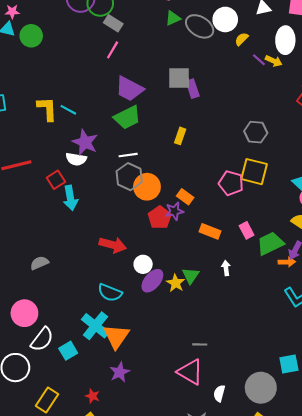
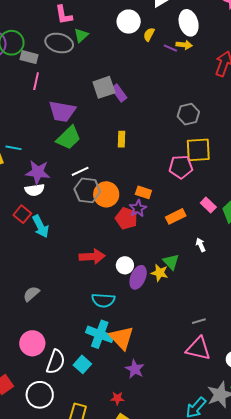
gray ellipse: (200, 26) -> (59, 43), moved
orange rectangle: (210, 231) -> (176, 216), turned -30

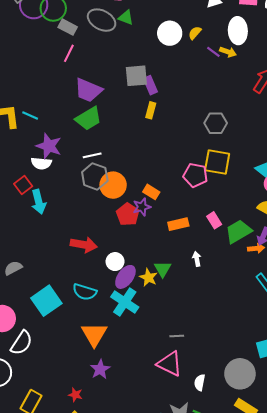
white circle: (129, 22) -> (170, 33), moved
green triangle: (81, 35) -> (126, 18), turned 49
yellow rectangle: (122, 139) -> (151, 110), moved
cyan cross: (100, 334) -> (125, 302), moved
cyan square: (82, 364) -> (46, 301), moved, size x1.6

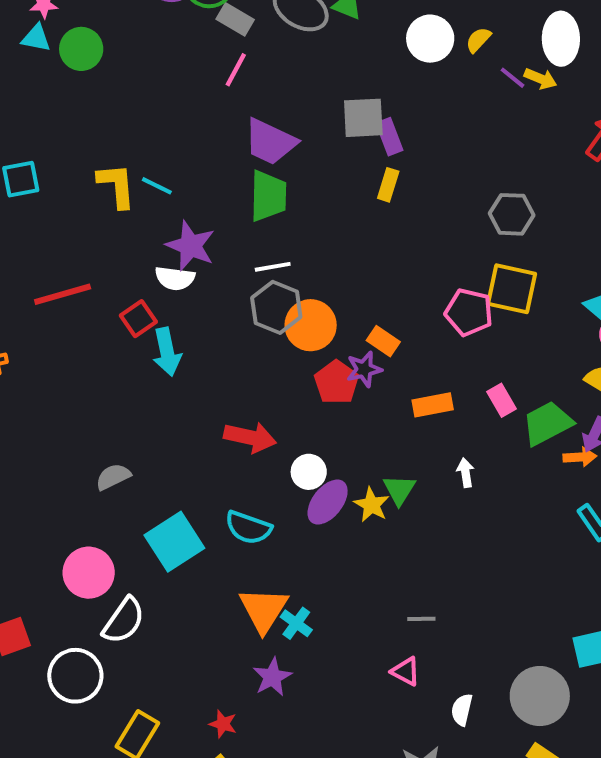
green trapezoid: (88, 118) -> (268, 196), turned -60
cyan cross: (125, 302) -> (296, 623), moved, size x0.6
pink triangle: (170, 364) -> (406, 671), size x0.6

